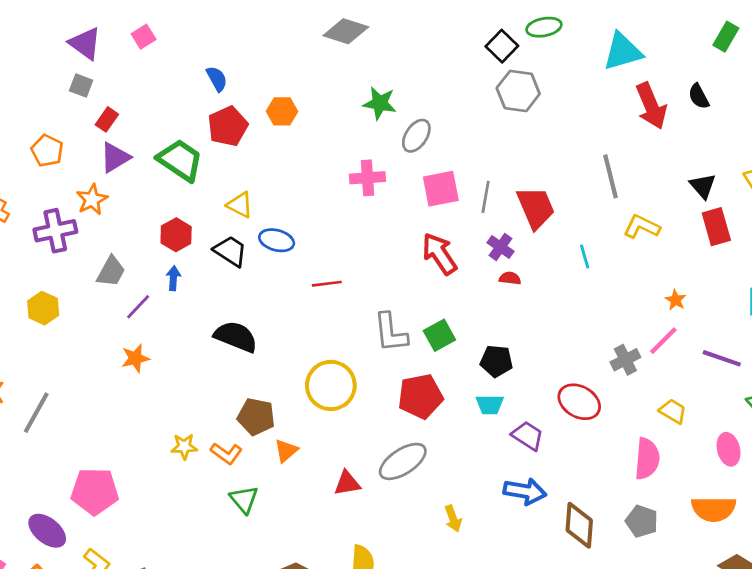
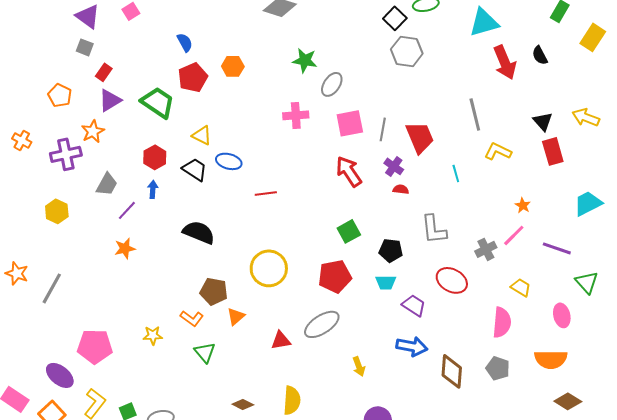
gray L-shape: (391, 333) -> (434, 229), moved
yellow star: (184, 447) -> (153, 335), moved

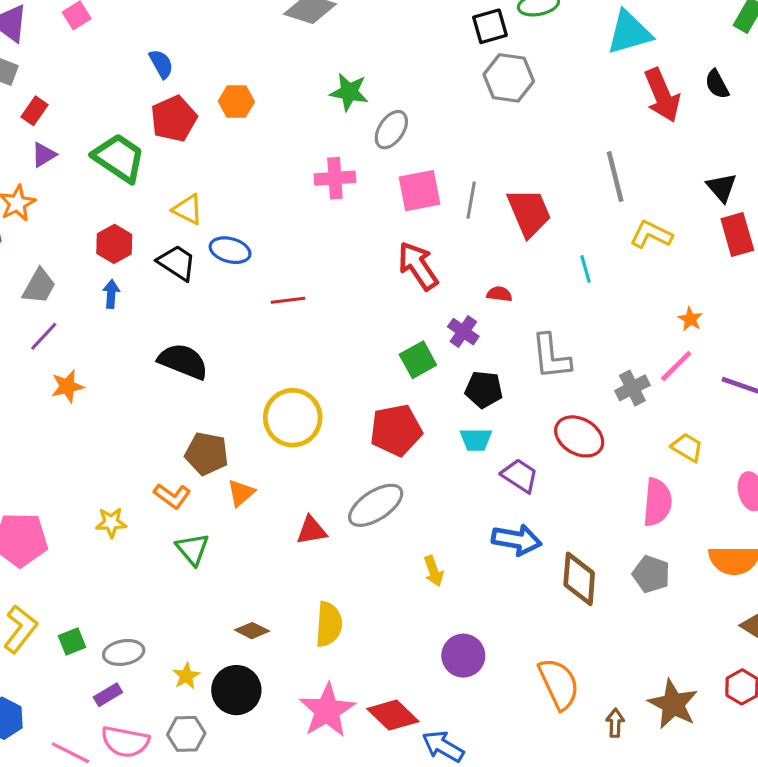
black square: (395, 18) -> (490, 26), turned 30
purple triangle: (110, 100) -> (44, 155), size x0.7
purple cross: (394, 166) -> (463, 332), moved
purple line: (127, 210) -> (44, 336), moved

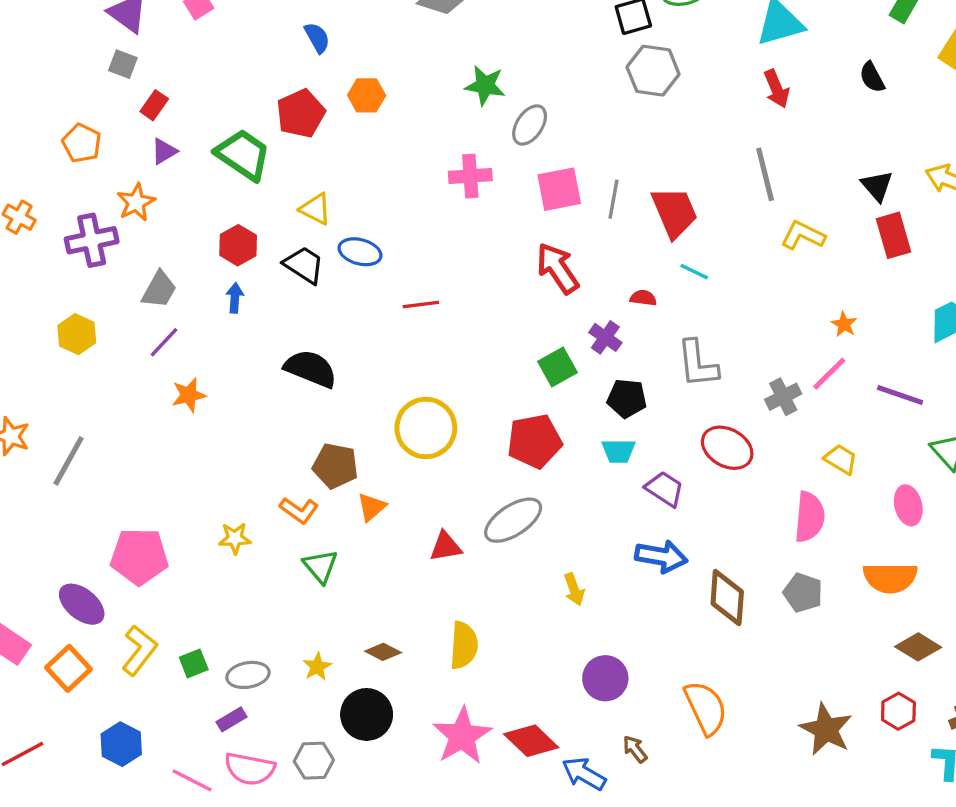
blue semicircle: (161, 64) -> (317, 38), moved
red arrow: (662, 95) -> (777, 89), moved, size x0.7
cyan line: (585, 269) -> (694, 272), moved, turned -48
yellow star: (186, 676) -> (317, 667), moved
brown arrow: (615, 723) -> (635, 749), moved, turned -40

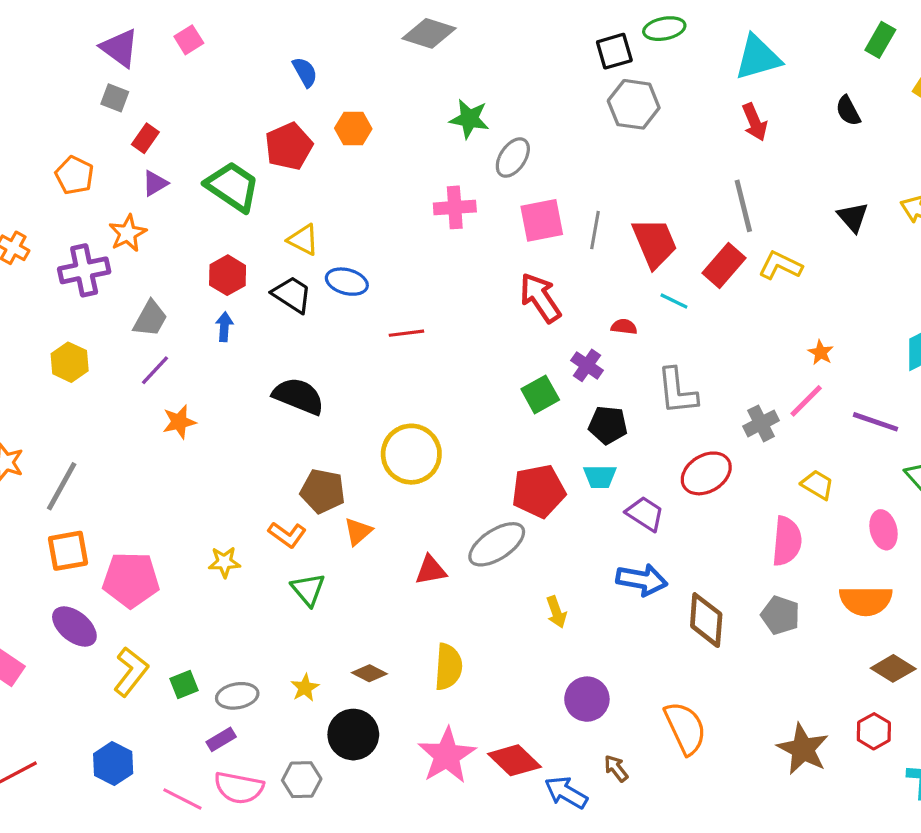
red rectangle: (893, 235) -> (724, 265), moved, turned 57
red pentagon: (535, 441) -> (539, 491), moved
red ellipse: (727, 448) -> (706, 473), turned -60
orange square: (69, 668) -> (68, 551), moved, turned 33

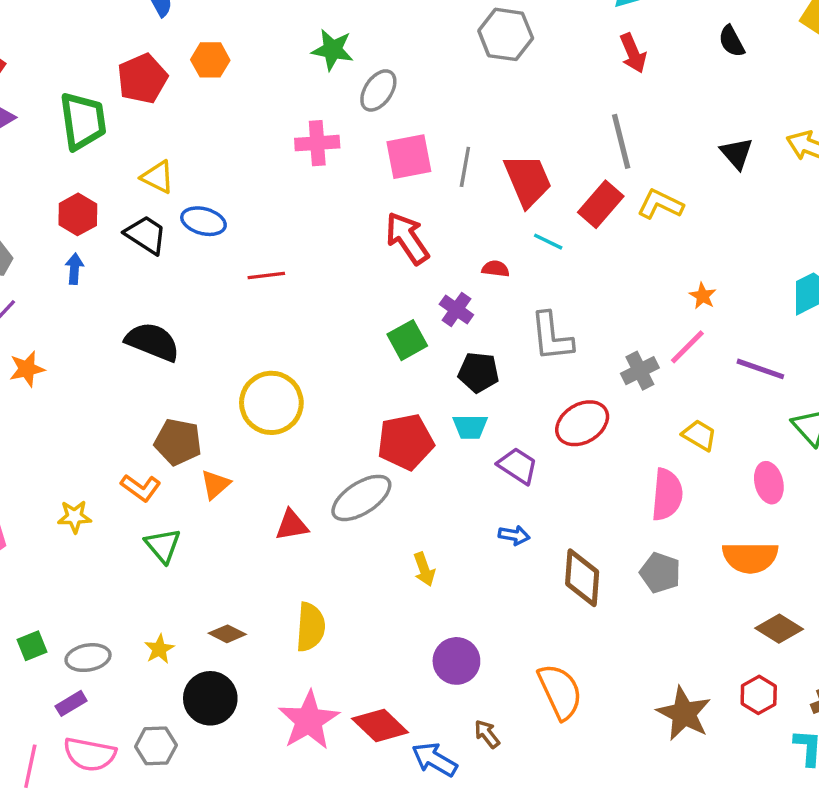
green trapezoid: (232, 187) -> (83, 121), turned 48
blue arrow: (642, 580) -> (514, 535), size x0.6
pink line: (182, 799) -> (30, 766), turned 75

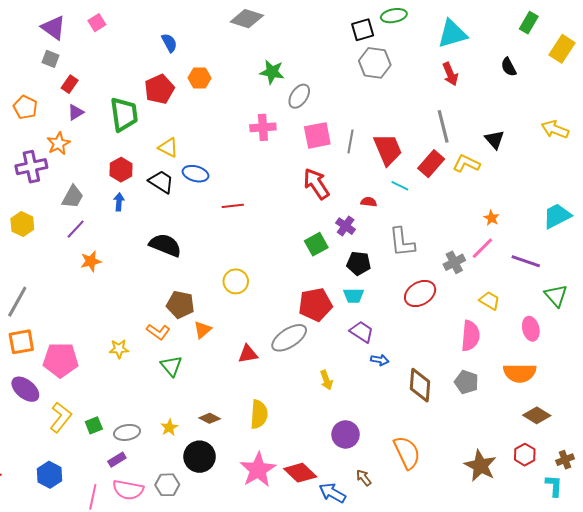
black triangle: (737, 153) -> (495, 139), moved
yellow circle: (271, 403) -> (236, 281), size x0.7
purple trapezoid: (518, 466) -> (362, 332), moved

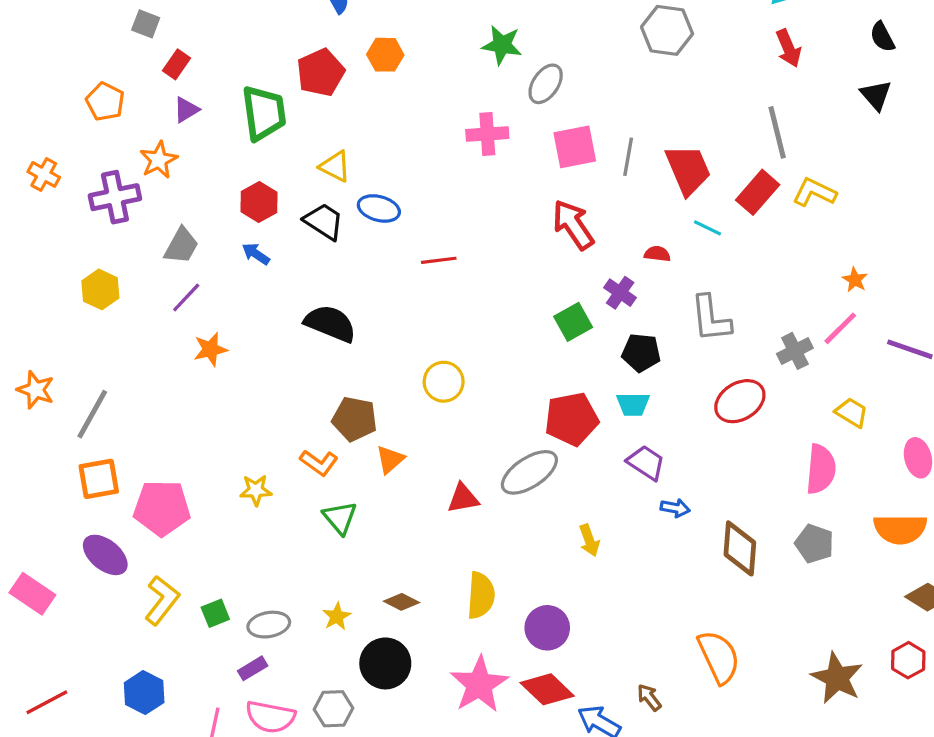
black triangle: (495, 139) -> (876, 95), moved
blue arrow: (119, 202) -> (256, 254), turned -60
purple circle: (346, 434) -> (547, 628), moved

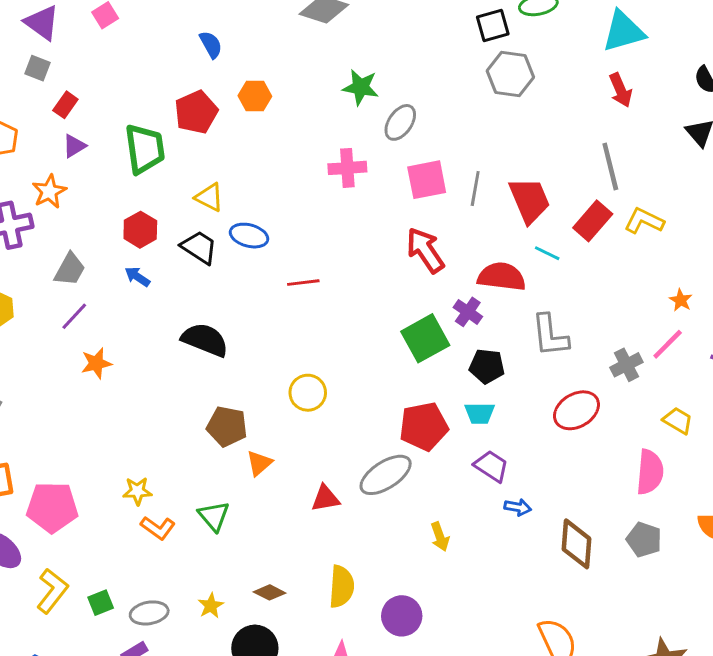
red semicircle: (657, 254) -> (502, 277), size x2.0
green square: (573, 322) -> (425, 338), size x1.4
orange L-shape: (319, 463) -> (158, 528), moved

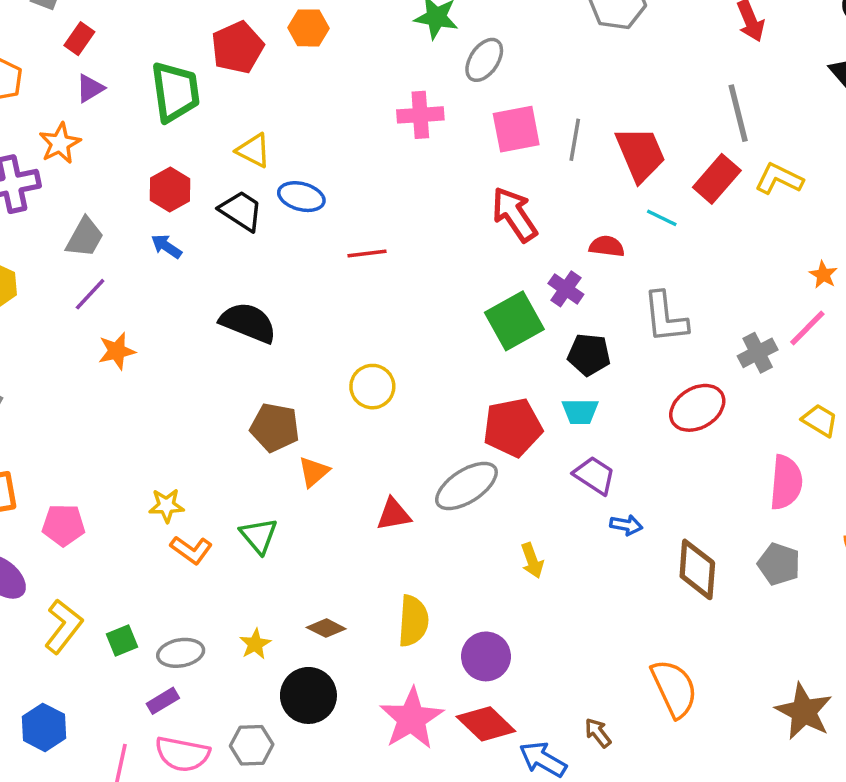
red semicircle: (502, 277) -> (607, 246), size x0.6
pink pentagon: (52, 507) -> (63, 525), size x0.7

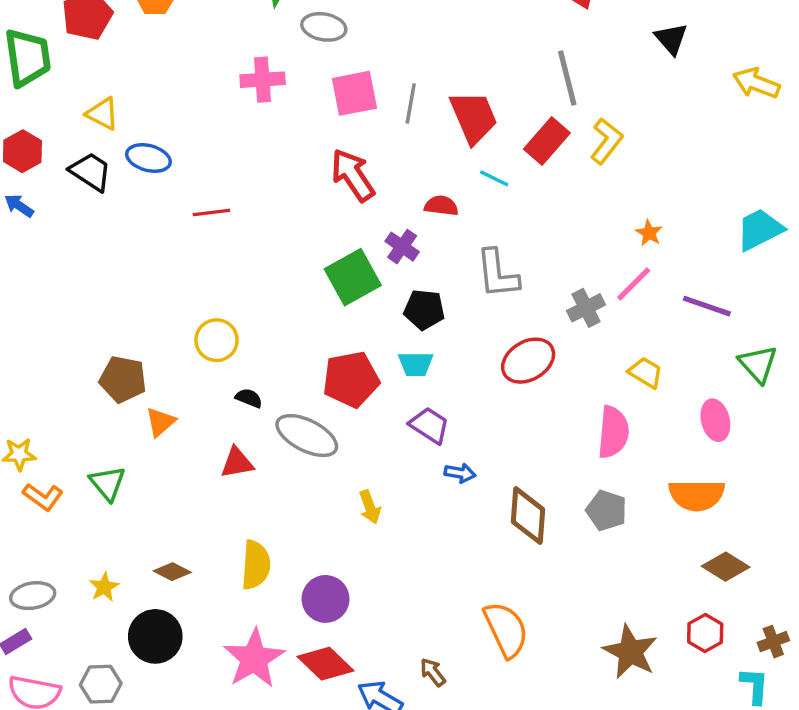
gray ellipse: (484, 60) -> (324, 27), turned 66
yellow L-shape: (779, 179) -> (606, 141), turned 102
black semicircle: (248, 323) -> (249, 398), moved, size x0.5
gray ellipse: (466, 486) -> (307, 436), turned 60

